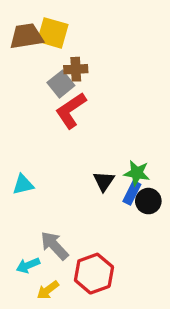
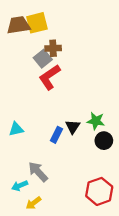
yellow square: (53, 33) -> (37, 23), turned -30
blue rectangle: (132, 193) -> (57, 135), moved
red hexagon: (94, 274) -> (99, 191), moved

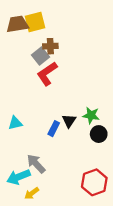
cyan arrow: (20, 186) -> (19, 177), size x1.5

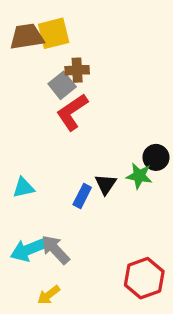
black circle: (99, 134) -> (156, 157), moved
cyan arrow: (19, 177) -> (29, 250), moved

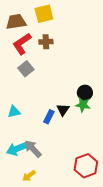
yellow square: (54, 33) -> (44, 14), moved
gray square: (62, 85) -> (26, 69), moved
red L-shape: (72, 112) -> (22, 44), moved
black circle: (156, 157) -> (85, 93), moved

